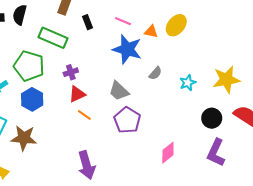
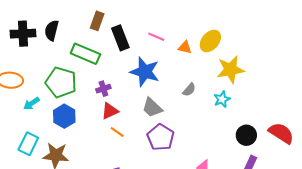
black rectangle: (88, 22) -> (120, 38), size x1.6
blue star: (127, 49) -> (145, 72), moved
yellow star: (226, 80) -> (230, 70), moved

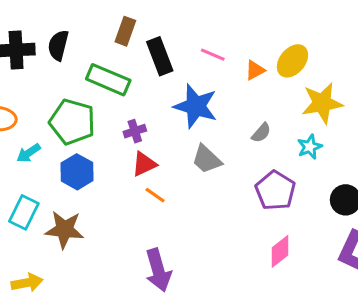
orange triangle: (185, 47) -> (255, 70), turned -40
purple pentagon: (161, 137) -> (275, 191), moved

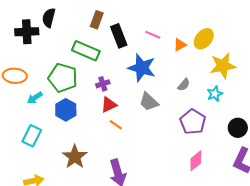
black semicircle: (58, 45) -> (49, 18), moved
brown star: (64, 230) -> (75, 157), moved, turned 30

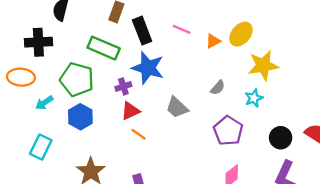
black cross: (27, 32) -> (38, 42), moved
blue star: (142, 68) -> (148, 68), moved

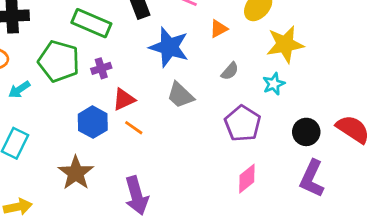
orange triangle: (213, 41) -> (219, 29), moved
blue star: (148, 68) -> (169, 47), moved
purple cross: (123, 86) -> (101, 68), moved
blue hexagon: (80, 117) -> (93, 122), moved

